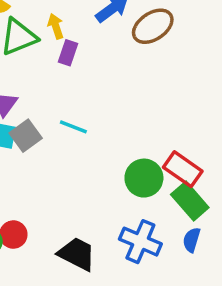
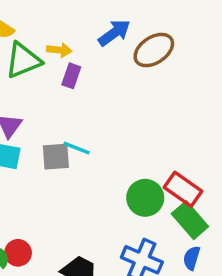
yellow arrow: (56, 26) -> (59, 50), turned 115
gray square: (26, 136) -> (56, 157), moved, turned 32

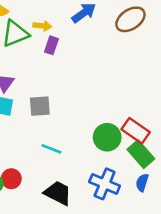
brown ellipse: (154, 50) -> (130, 19), moved
cyan line: (76, 148) -> (51, 149), moved

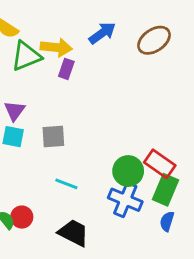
yellow arrow: (42, 26) -> (56, 47), size x1.5
green rectangle: (141, 154) -> (165, 190), turned 64
blue cross: (105, 184) -> (125, 200), moved

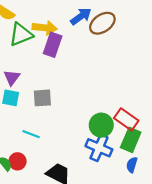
brown ellipse: (154, 40) -> (102, 23), moved
purple rectangle: (66, 69) -> (53, 45), size x1.5
cyan line: (66, 184) -> (31, 134), moved

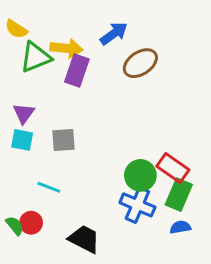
brown ellipse: (102, 23) -> (140, 63), moved
blue semicircle: (132, 165) -> (180, 227), turned 63

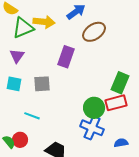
purple rectangle: (77, 70) -> (66, 57), moved
purple triangle: (24, 113) -> (17, 56), moved
red rectangle: (173, 168) -> (116, 103), turned -50
green rectangle: (179, 195) -> (120, 83), moved

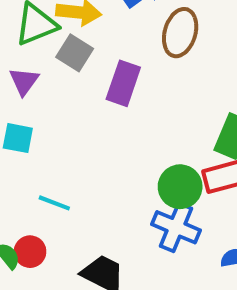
brown ellipse: (94, 32) -> (180, 33), turned -40
gray square: (42, 84) -> (75, 53), moved, turned 36

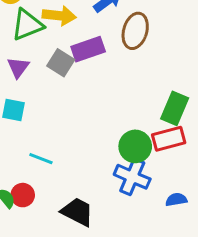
gray square: (75, 53) -> (61, 63), moved
purple rectangle: (123, 83) -> (88, 49), moved, turned 52

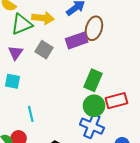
purple rectangle: (88, 49) -> (77, 40), moved
green rectangle: (175, 108) -> (93, 80), moved
cyan line: (41, 159) -> (31, 114), turned 56

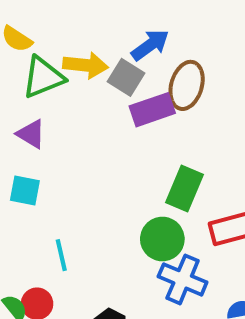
gray square: (44, 50) -> (126, 77), moved
purple triangle: (15, 53) -> (31, 134), turned -35
green circle: (94, 106) -> (162, 239), moved

